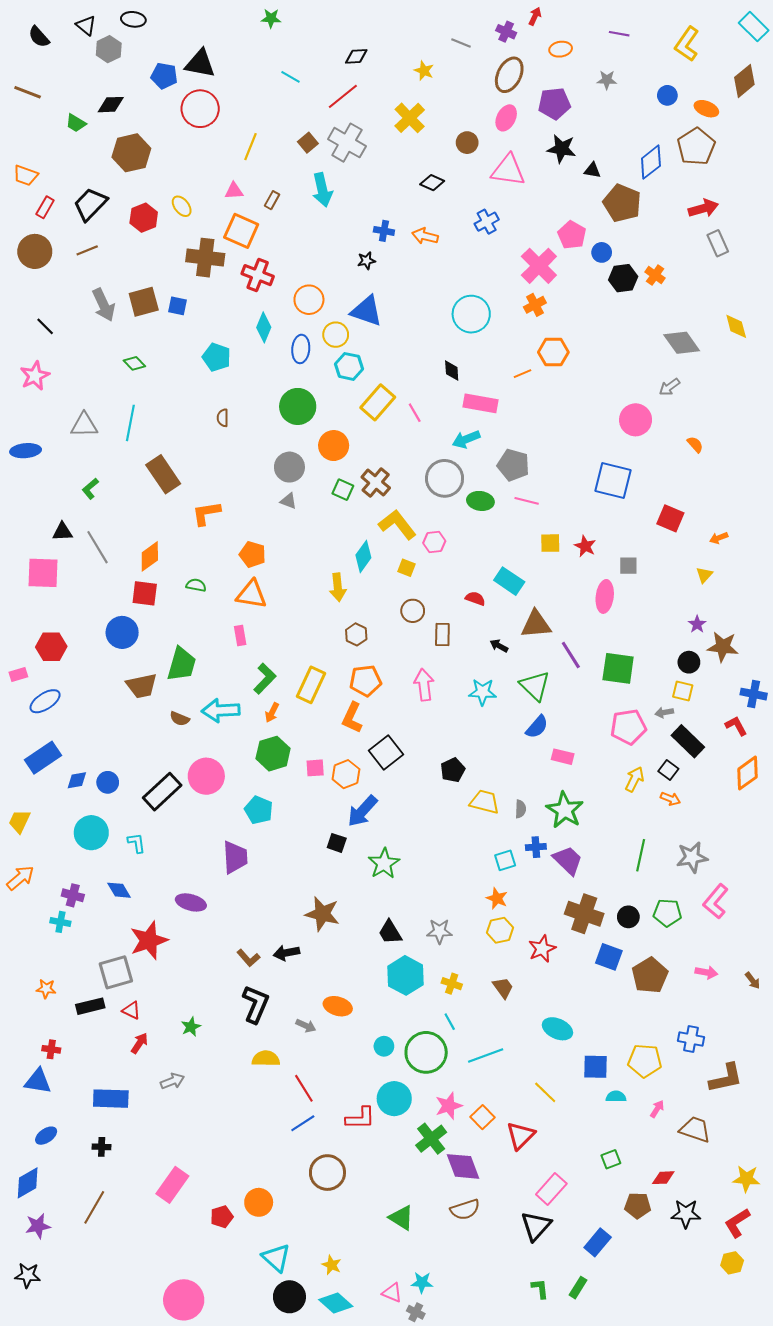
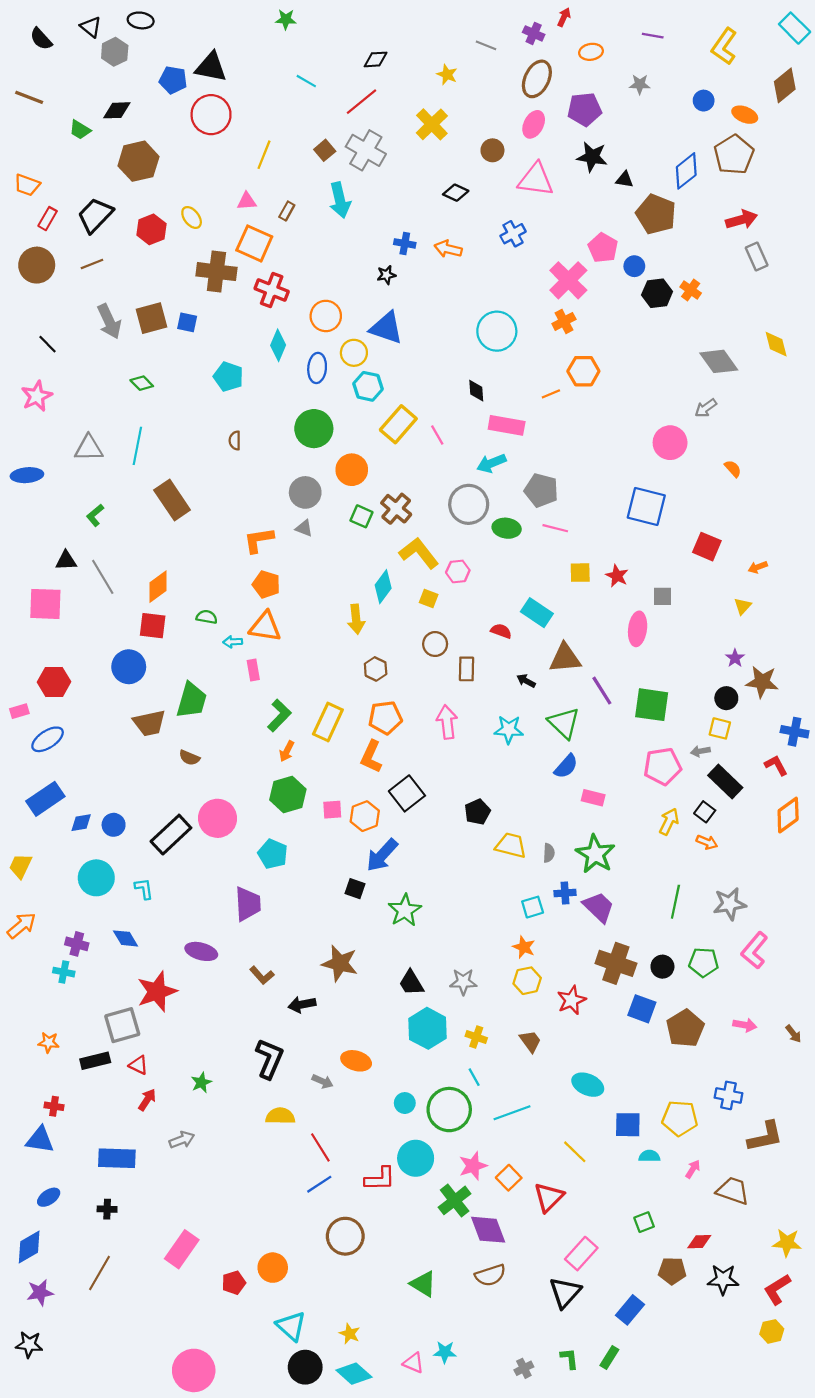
orange L-shape: (206, 513) -> (259, 540), moved
cyan arrow: (221, 710) -> (233, 642), moved, size x0.5
brown L-shape: (248, 958) -> (262, 975), moved
gray cross: (416, 1312) -> (524, 1368), moved, turned 36

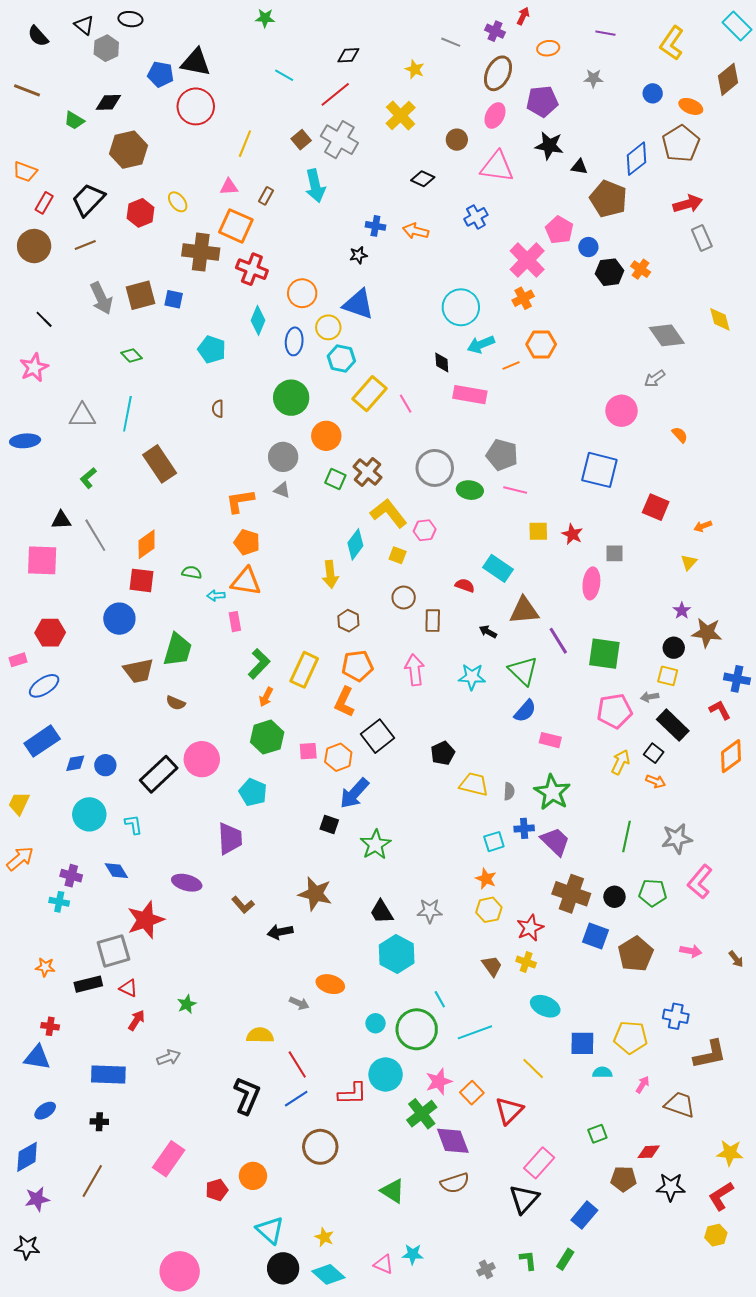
cyan arrow: (491, 463) -> (481, 344), moved
yellow cross: (476, 1037) -> (526, 962), moved
black L-shape: (269, 1059) -> (247, 1096), moved

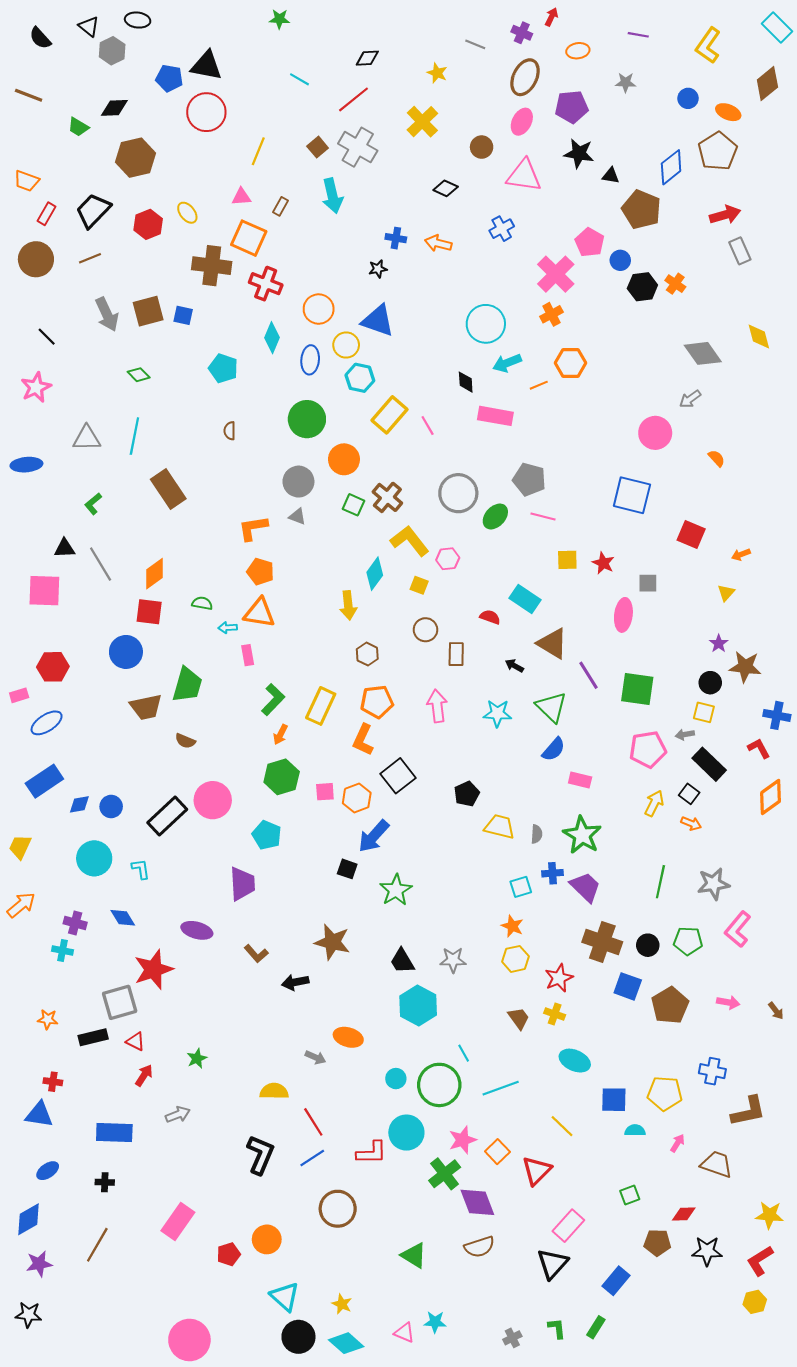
green ellipse: (470, 490) -> (495, 516), turned -55
brown triangle: (524, 611) -> (553, 643), turned 36

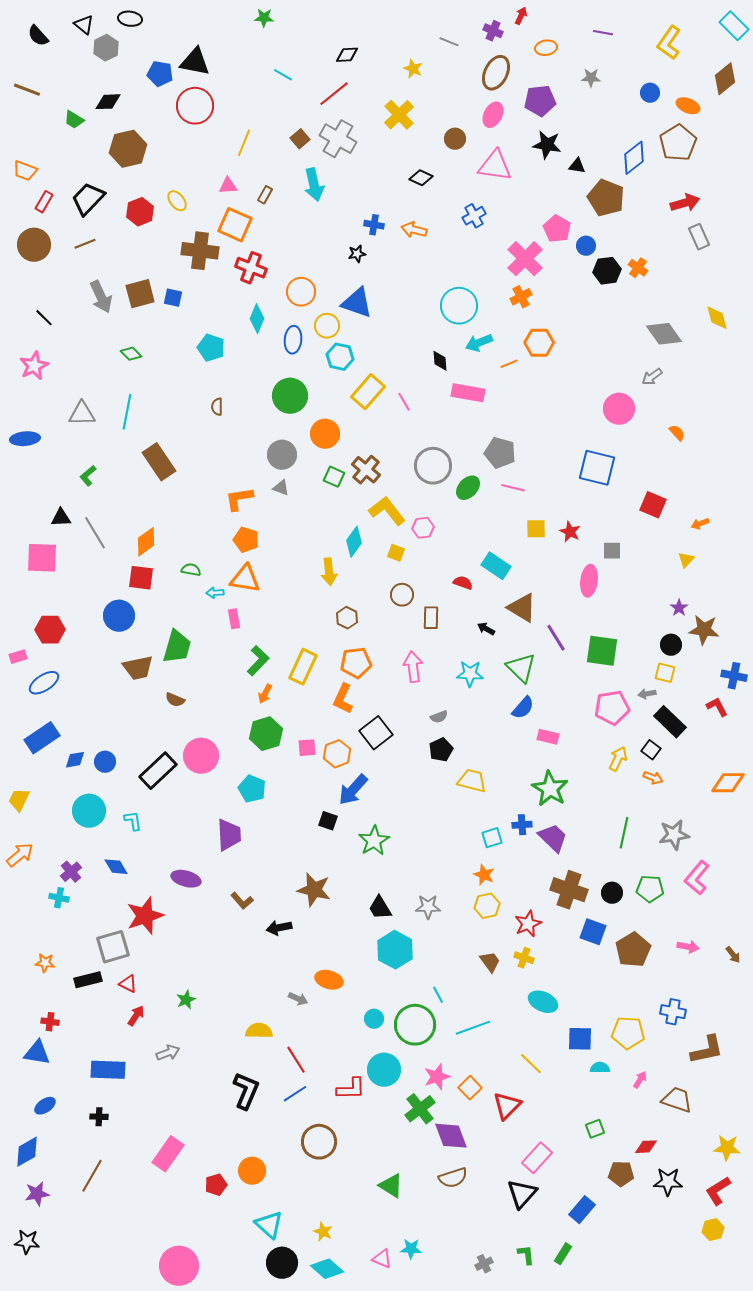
orange diamond: (771, 797) -> (728, 783), moved, turned 36
gray semicircle: (537, 834) -> (439, 717), moved, turned 66
purple cross: (75, 923) -> (71, 872), turned 35

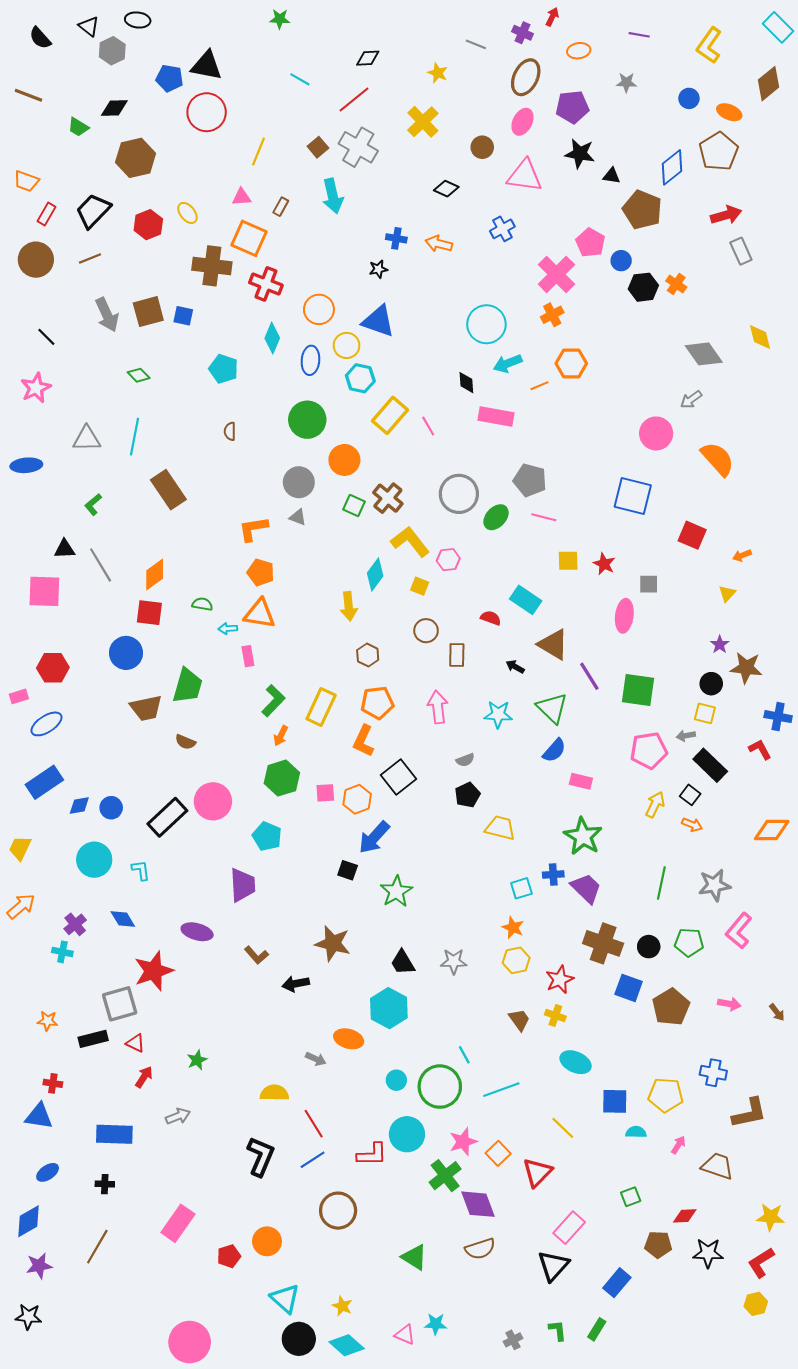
orange semicircle: (677, 433) -> (718, 459), size x2.0
cyan hexagon: (395, 950) -> (389, 1008), moved

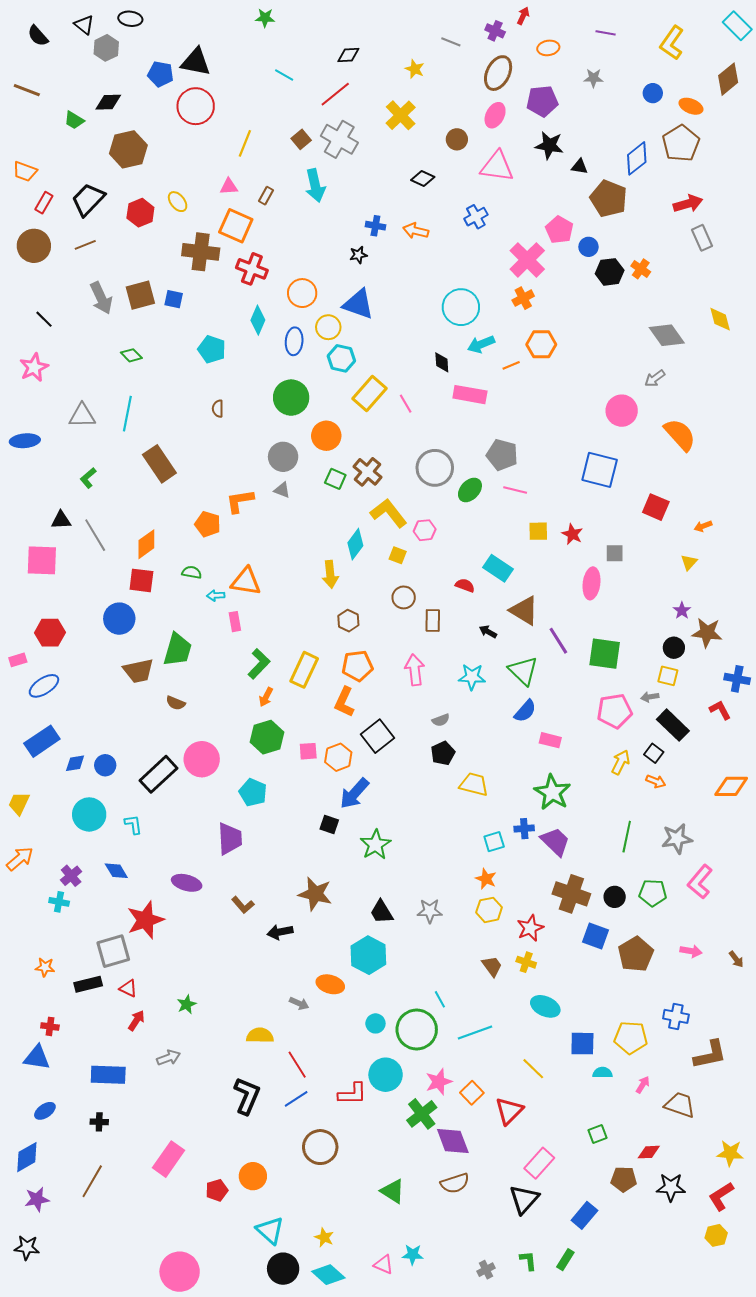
orange pentagon: (261, 572) -> (208, 524), moved

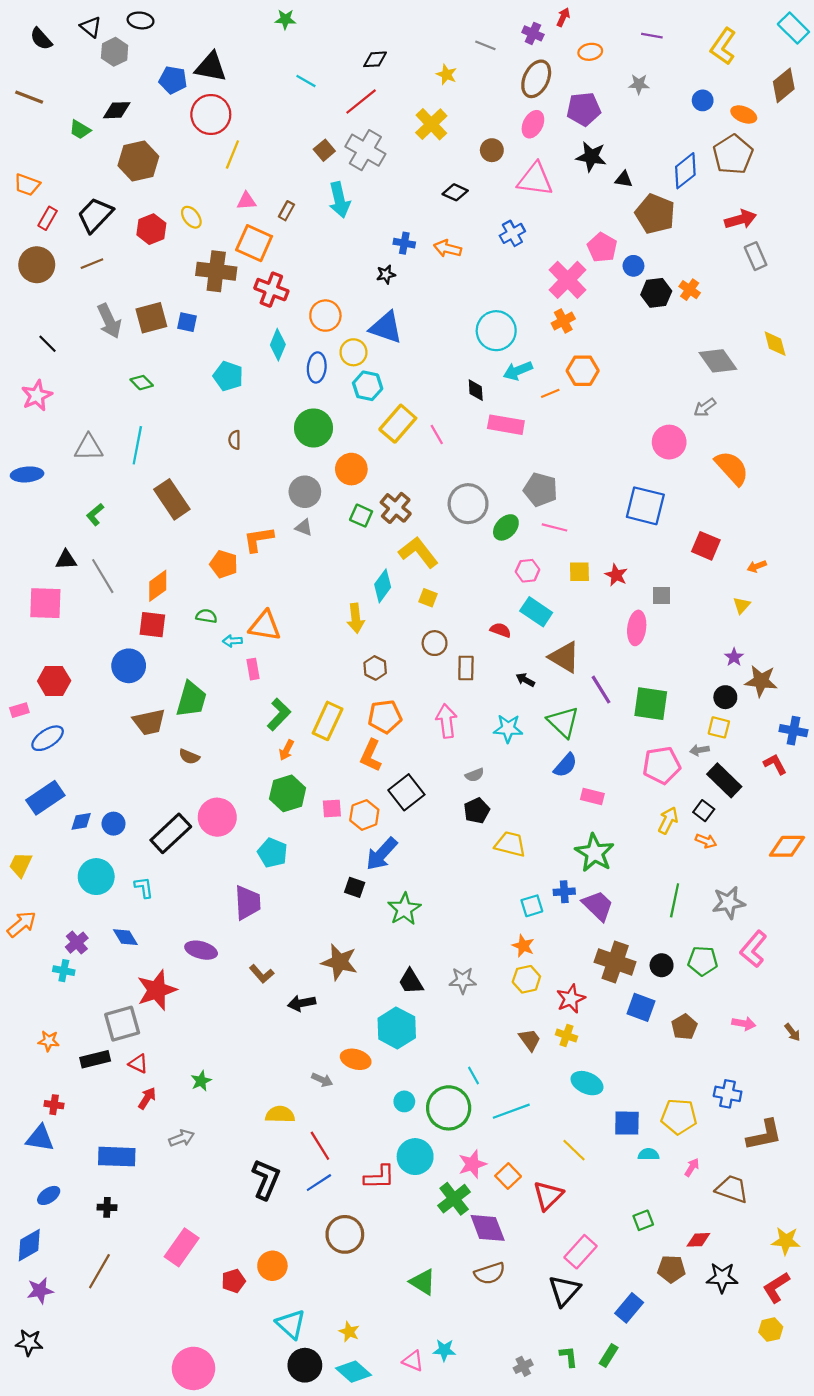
yellow line: (245, 143) -> (232, 154), moved
pink hexagon: (425, 530) -> (528, 571), moved
brown pentagon: (636, 954) -> (684, 1027), size x0.7

